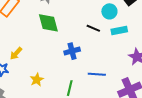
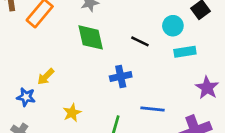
black line: (93, 28) -> (140, 41), moved

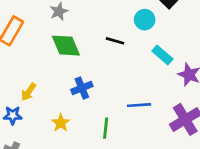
cyan rectangle: (185, 52) -> (162, 55), moved, turned 60
blue cross: (121, 76) -> (82, 88), moved

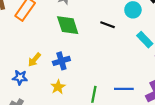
blue cross: (82, 88) -> (61, 61), moved
blue line: (139, 105) -> (124, 89), moved

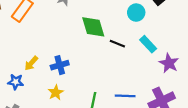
green diamond: (68, 25) -> (93, 27), moved
black line: (108, 25) -> (117, 44), moved

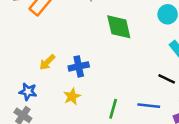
black line: (117, 44) -> (167, 79), moved
blue star: (16, 82) -> (28, 92), moved

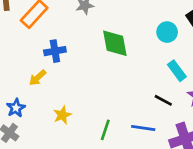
blue cross: (79, 66) -> (55, 51), moved
blue star: (28, 92) -> (16, 108), turned 30

